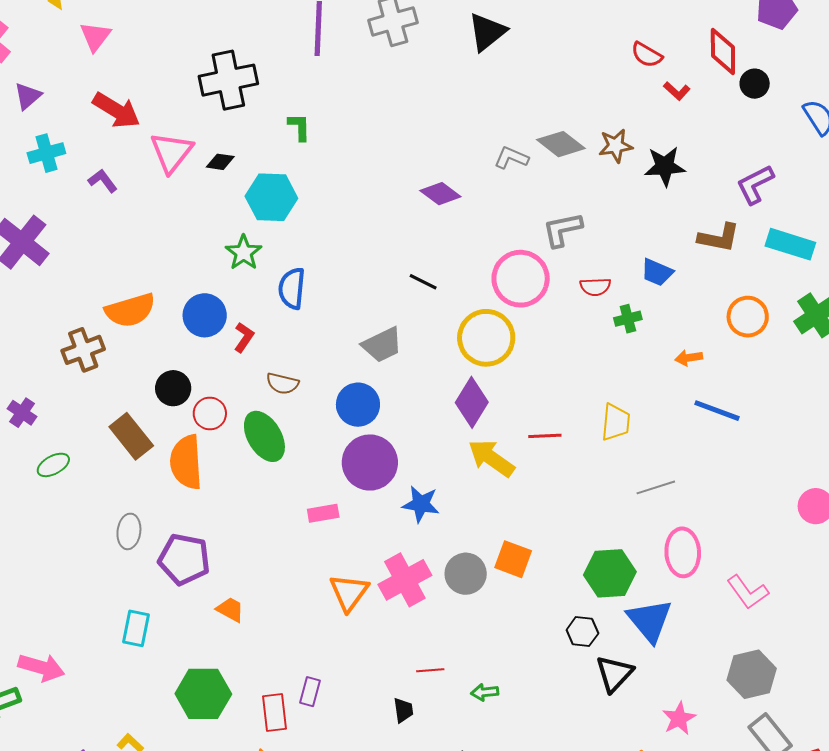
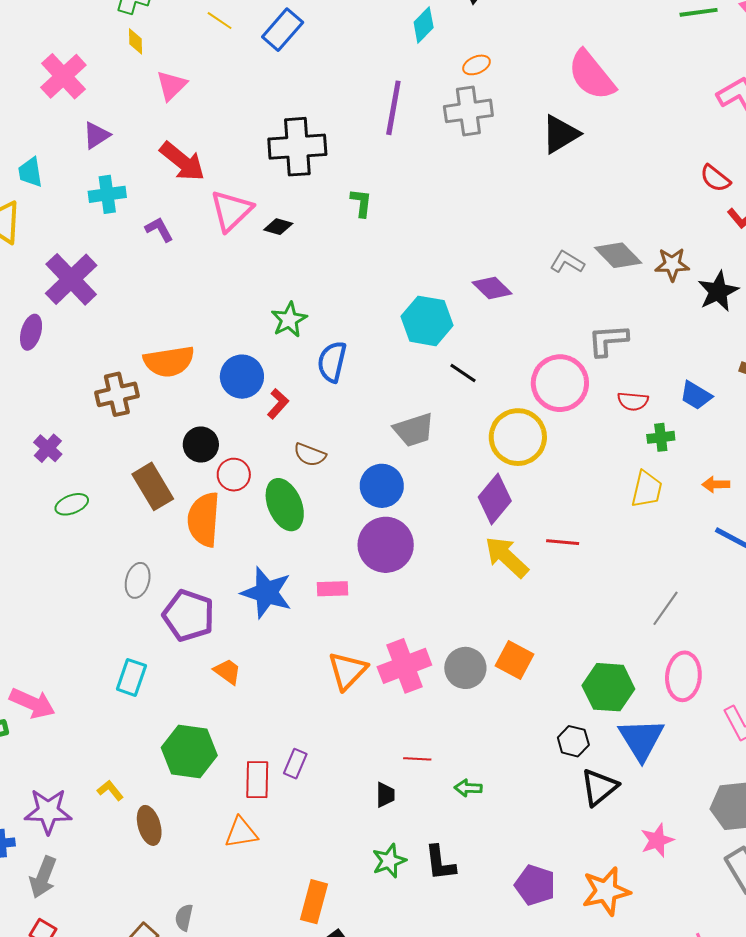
black star: (665, 166) -> (718, 291), turned -30
cyan hexagon: (271, 197) -> (427, 321), moved
yellow trapezoid: (616, 422) -> (647, 489), moved
gray line: (656, 487) -> (666, 608), turned -45
blue star: (421, 504) -> (267, 593), moved, size x1.4

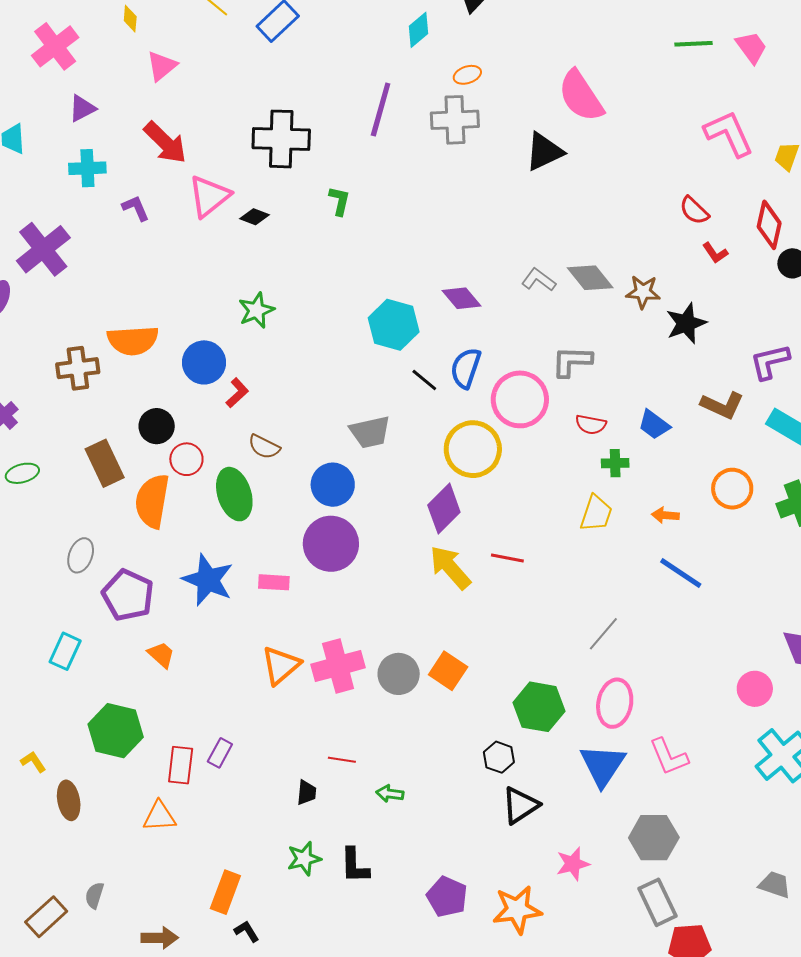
blue semicircle: (332, 362) -> (466, 368), moved
blue triangle: (641, 739) -> (603, 765), moved

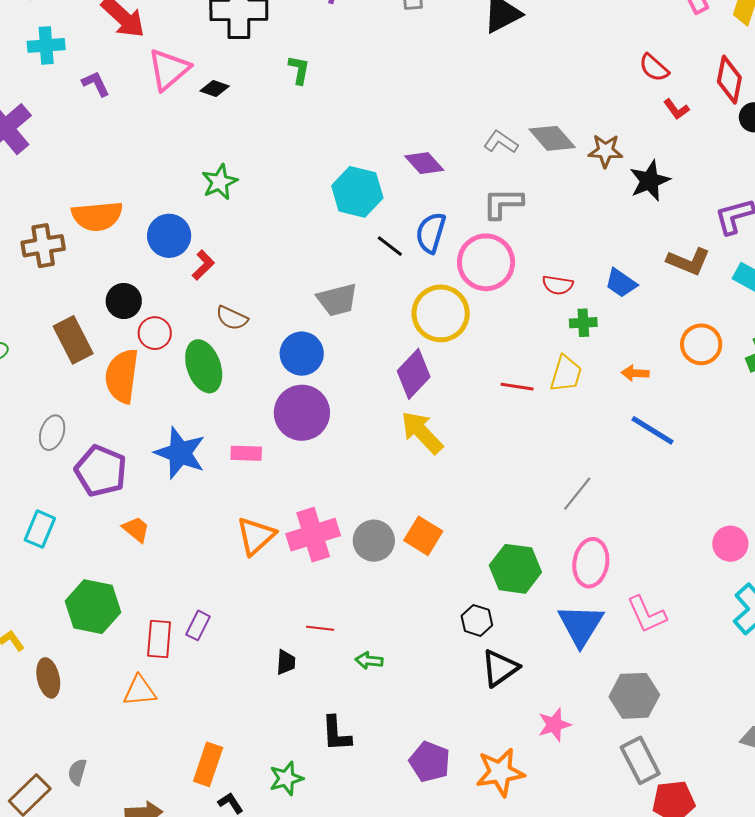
gray L-shape: (572, 361) -> (503, 203), moved
red line: (507, 558) -> (517, 387), moved
green star: (304, 859) -> (286, 778), moved

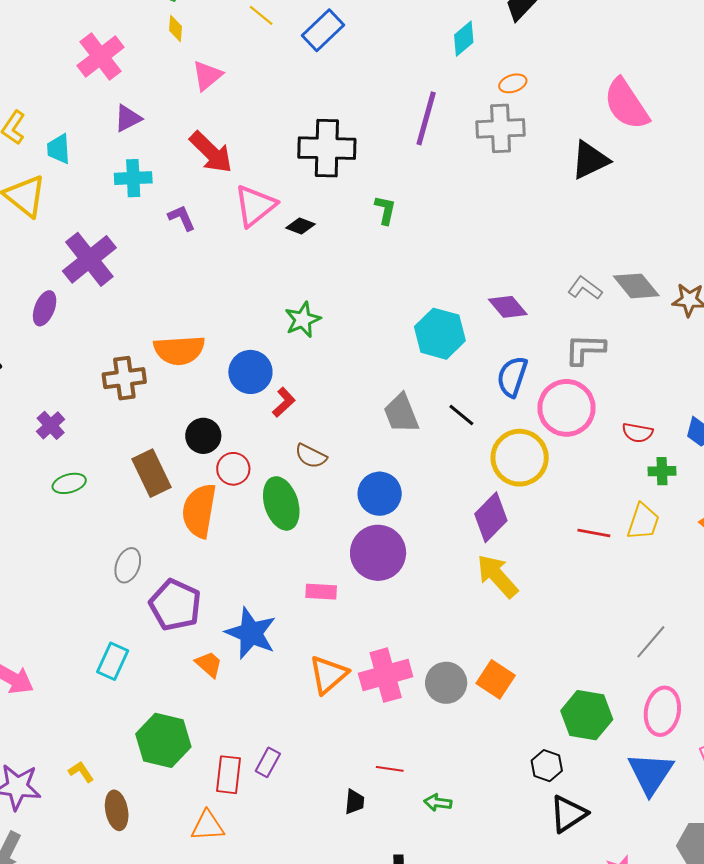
black line: (390, 246) -> (461, 415), moved
gray trapezoid: (337, 300) -> (401, 413), moved, turned 81
blue star: (180, 453) -> (251, 633), moved

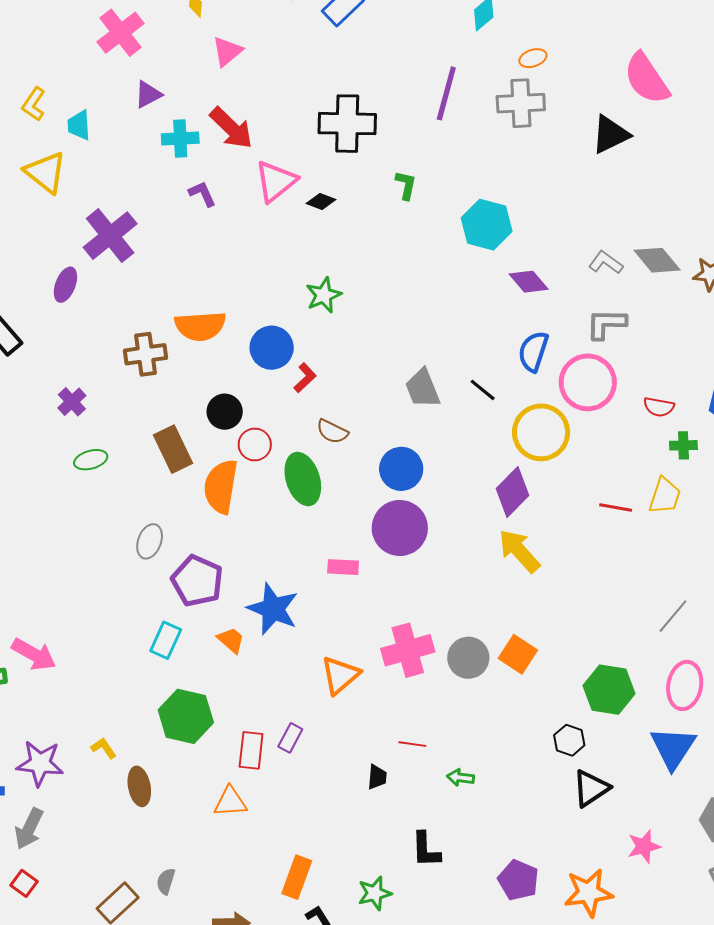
cyan cross: (133, 178) -> (180, 138), moved
cyan hexagon: (440, 334) -> (487, 225), moved
cyan rectangle: (113, 661) -> (166, 640), moved
orange triangle: (328, 675) -> (340, 675), moved

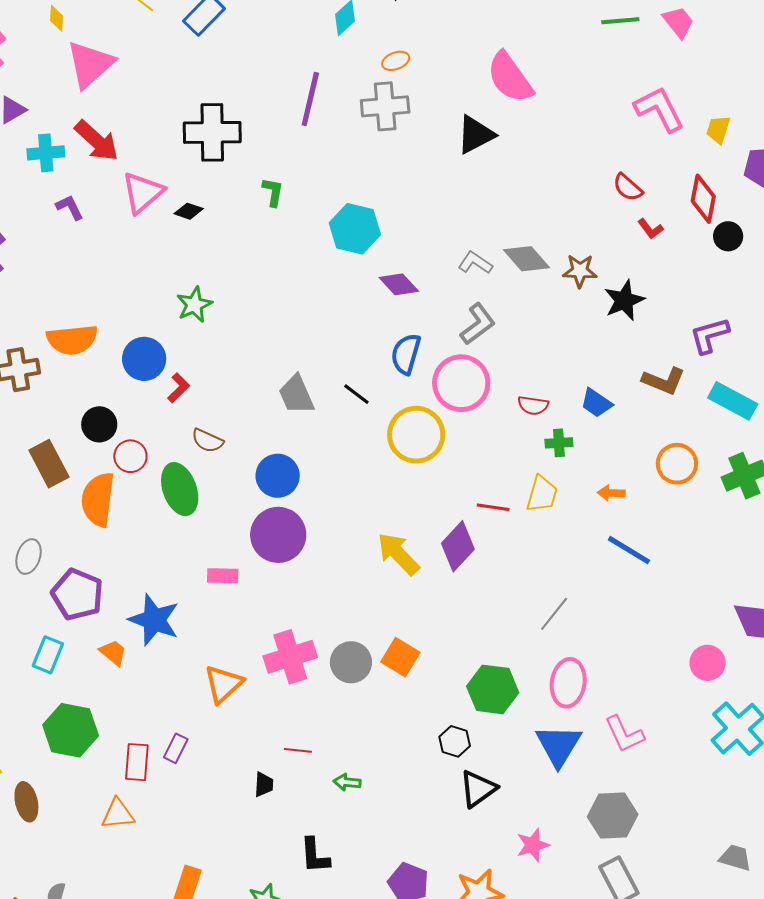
pink triangle: (227, 51) -> (90, 64), size x1.6
gray L-shape: (606, 324) -> (478, 324), turned 144
purple diamond: (513, 492) -> (458, 546), moved

